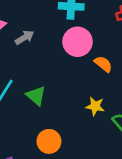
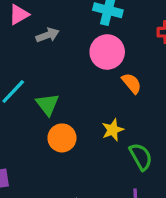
yellow star: (95, 106) -> (113, 130), turned 30
orange circle: (49, 141) -> (62, 138), moved

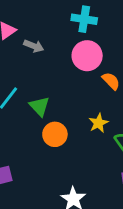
gray arrow: (48, 35) -> (34, 46), turned 48

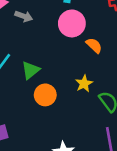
green triangle: (39, 106) -> (31, 70), turned 36

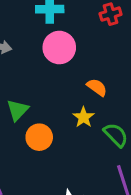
orange semicircle: (94, 45) -> (97, 87), moved

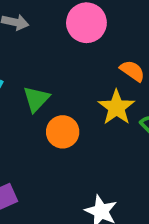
yellow star: (84, 117) -> (116, 107), size x1.4

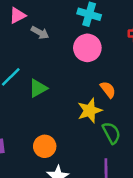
orange circle: (63, 132) -> (45, 146), moved

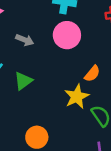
gray arrow: (40, 33) -> (25, 40), moved
orange semicircle: (108, 90) -> (92, 74), turned 84

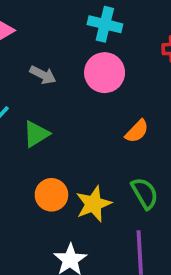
yellow star: (77, 97) -> (94, 204), moved
orange circle: (37, 137) -> (51, 195), moved

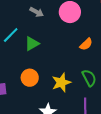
orange circle: (51, 195) -> (30, 78), moved

